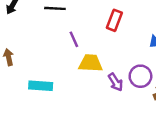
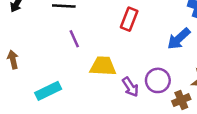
purple line: (74, 39) -> (74, 39), moved
cyan rectangle: (41, 86) -> (48, 91), turned -30

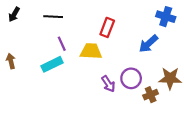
yellow trapezoid: (103, 66) -> (91, 51), moved
cyan rectangle: (48, 91) -> (52, 64), moved

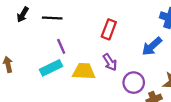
black arrow: (14, 14) -> (23, 15), moved
yellow trapezoid: (91, 51) -> (84, 71), moved
purple arrow: (108, 84) -> (110, 62), moved

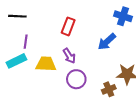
purple line: (61, 46) -> (26, 42), turned 32
purple circle: (134, 83) -> (76, 79), moved

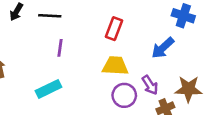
purple arrow: (69, 56) -> (150, 85), moved
cyan rectangle: (16, 61) -> (48, 89), moved
yellow trapezoid: (46, 64) -> (115, 66), moved

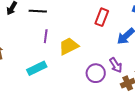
red rectangle: (114, 29) -> (102, 17), moved
yellow trapezoid: (115, 66) -> (69, 46), moved, turned -30

